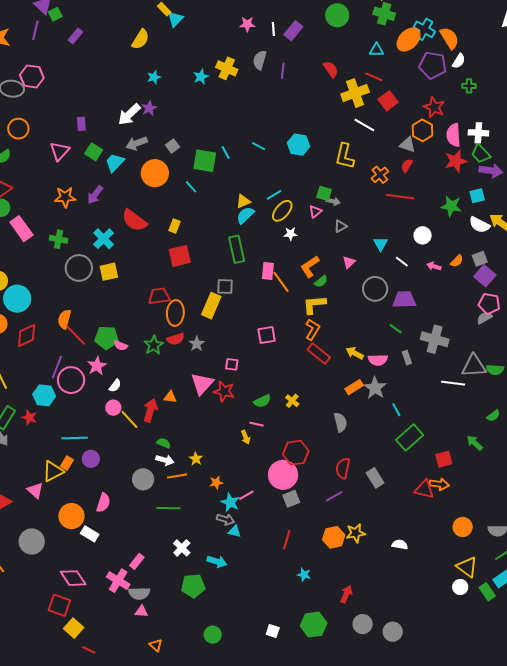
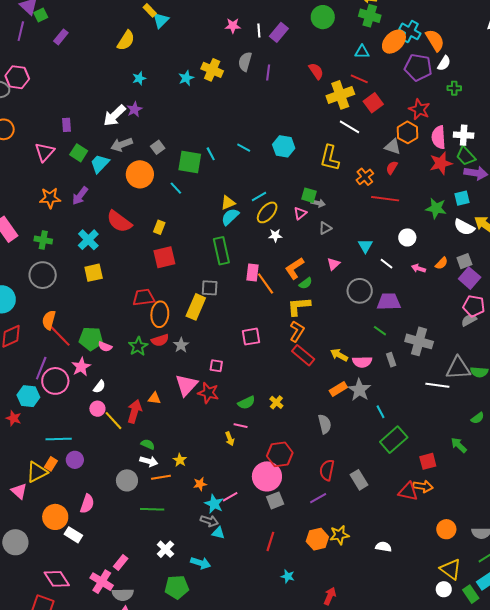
gray circle: (79, 268) -> (43, 275), moved

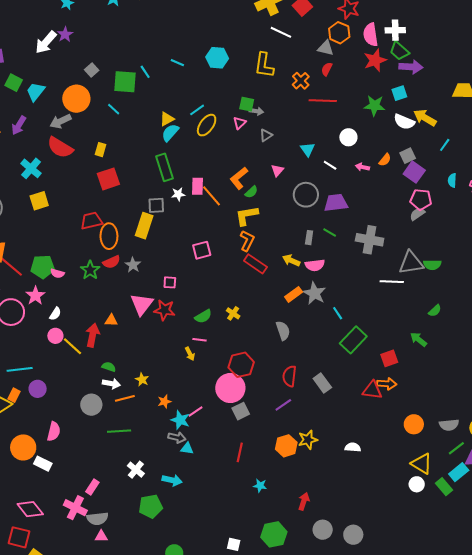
gray arrow: (122, 144) -> (61, 121), moved
white star: (275, 235) -> (178, 194), moved
gray rectangle: (391, 360) -> (309, 238), moved, turned 32

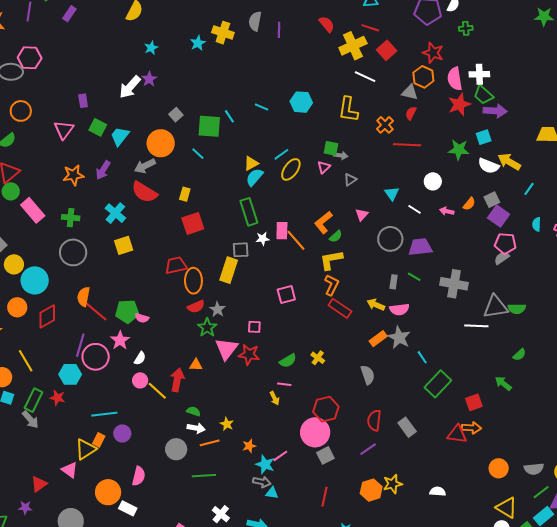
green star: (90, 270) -> (207, 328), moved

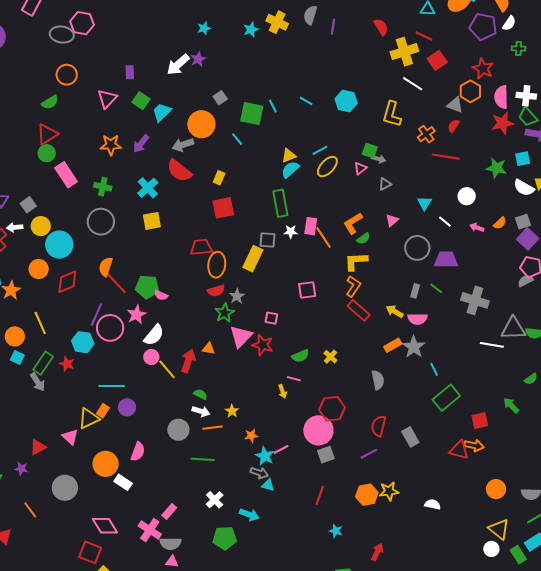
white semicircle: (140, 358) -> (154, 335), size x1.6

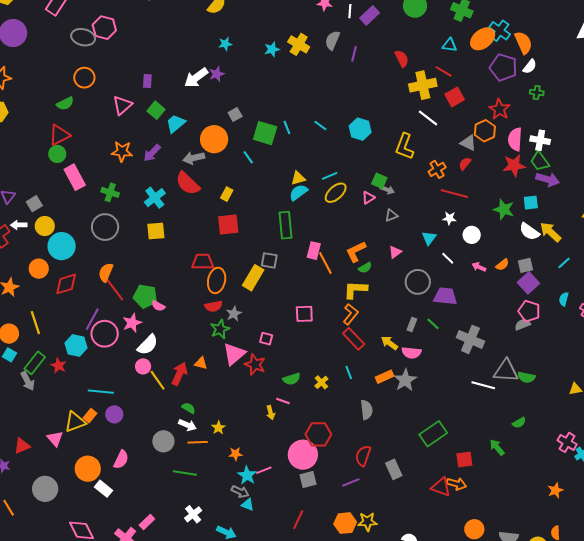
white star: (291, 232) -> (449, 218), moved
cyan line: (434, 369) -> (349, 372), moved

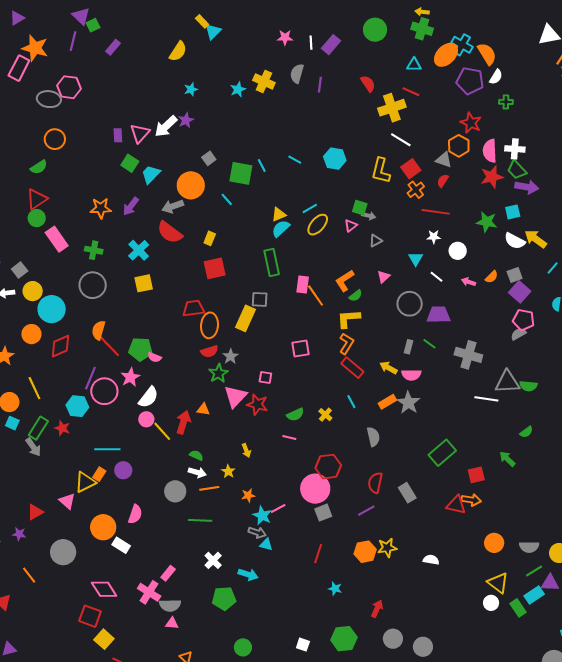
red square: (455, 97) -> (411, 169), moved
pink triangle: (122, 105) -> (140, 133), moved
yellow arrow: (271, 413) -> (246, 450), moved

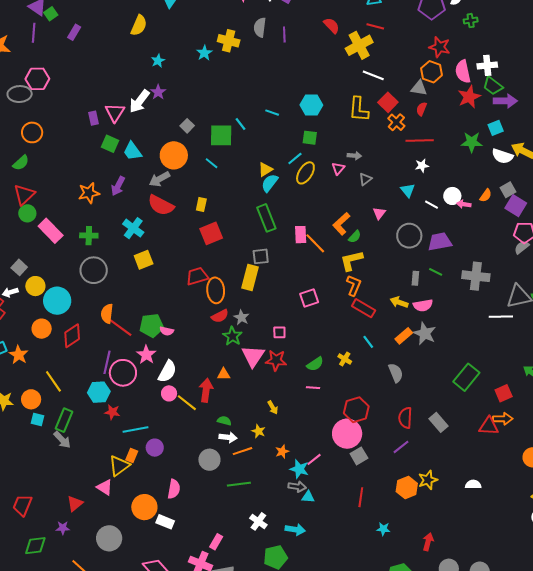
cyan trapezoid: (151, 174) -> (133, 151), turned -70
green square: (360, 208) -> (310, 138), moved
white circle: (458, 251) -> (452, 196), moved
red star: (62, 428) -> (112, 412), moved

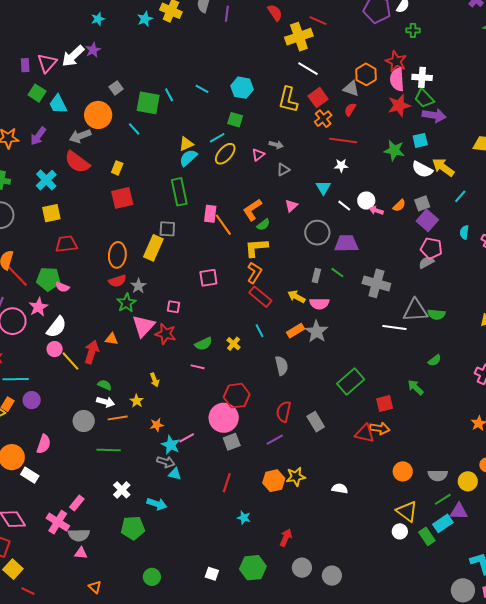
red star: (440, 47) -> (396, 61), moved
red trapezoid: (197, 276) -> (66, 244), moved

